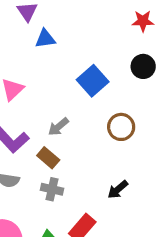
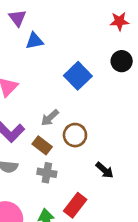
brown circle: (121, 127) -> (75, 135), moved
black arrow: (118, 190) -> (105, 170), turned -96

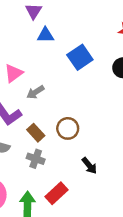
blue square: (78, 76) -> (80, 57), moved
gray arrow: (50, 118) -> (35, 92), moved

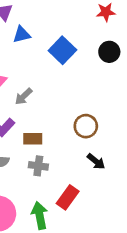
brown circle: (68, 128) -> (86, 126), moved
brown rectangle: (36, 133) -> (33, 139), turned -36

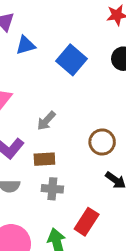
gray arrow: (24, 96) -> (46, 121), moved

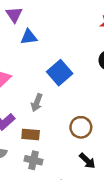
blue square: (72, 60) -> (60, 73), moved
gray arrow: (46, 121) -> (37, 103), turned -30

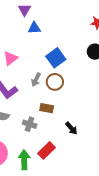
brown circle: (81, 127) -> (55, 82), moved
brown rectangle: (31, 134) -> (47, 108), moved

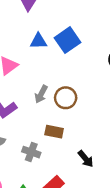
blue triangle: (34, 28) -> (38, 41), moved
blue square: (56, 58) -> (68, 40), moved

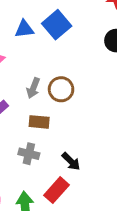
brown rectangle: (54, 132) -> (39, 122), moved
black arrow: (86, 159) -> (71, 161), moved

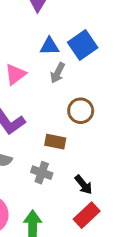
gray arrow: (33, 88) -> (58, 73), moved
red rectangle: (56, 190) -> (87, 215), moved

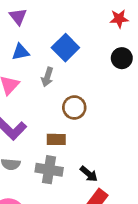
blue triangle: (49, 46) -> (21, 52), moved
gray cross: (42, 173) -> (49, 170), size x1.4

